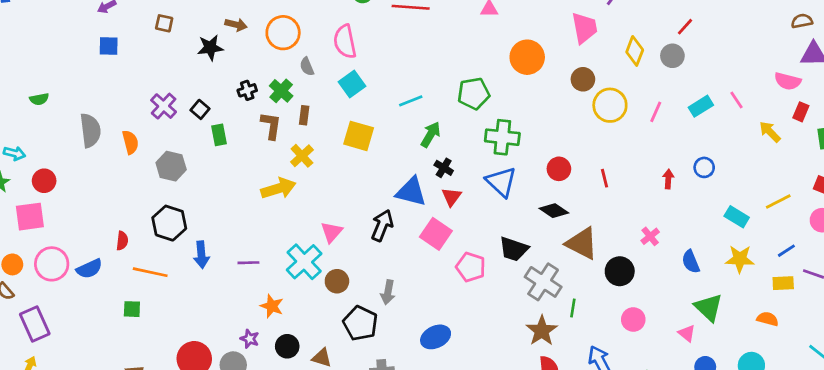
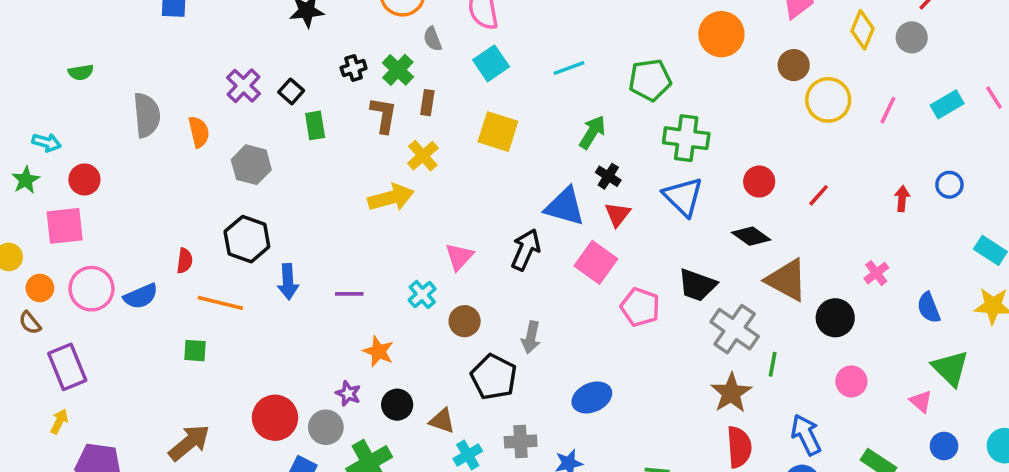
cyan line: (411, 101) -> (569, 68), moved
red line: (605, 178) -> (819, 195), turned 54
cyan cross: (304, 262) -> (422, 294), size x0.6

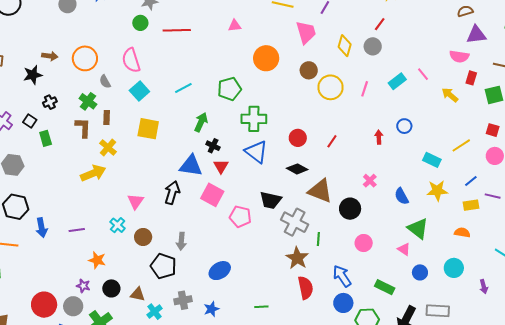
black cross: (354, 68) -> (50, 102), moved

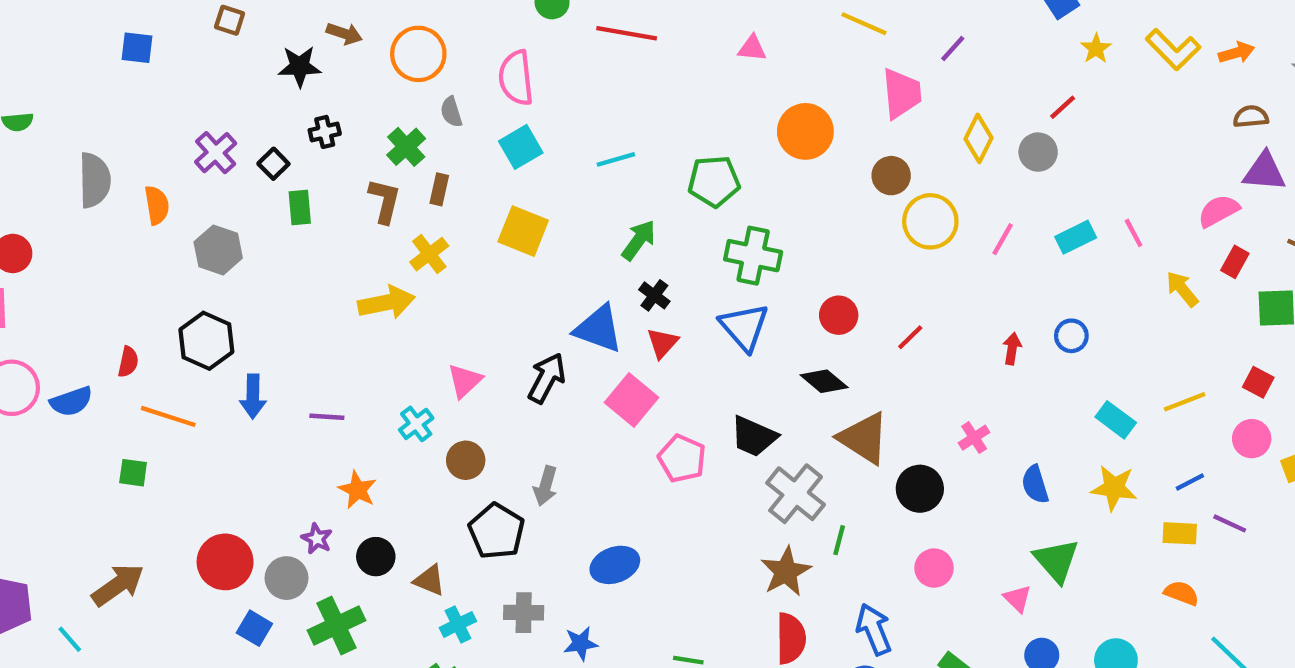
pink semicircle: (459, 56) -> (1219, 211), turned 132
orange semicircle: (462, 233) -> (1181, 593), moved

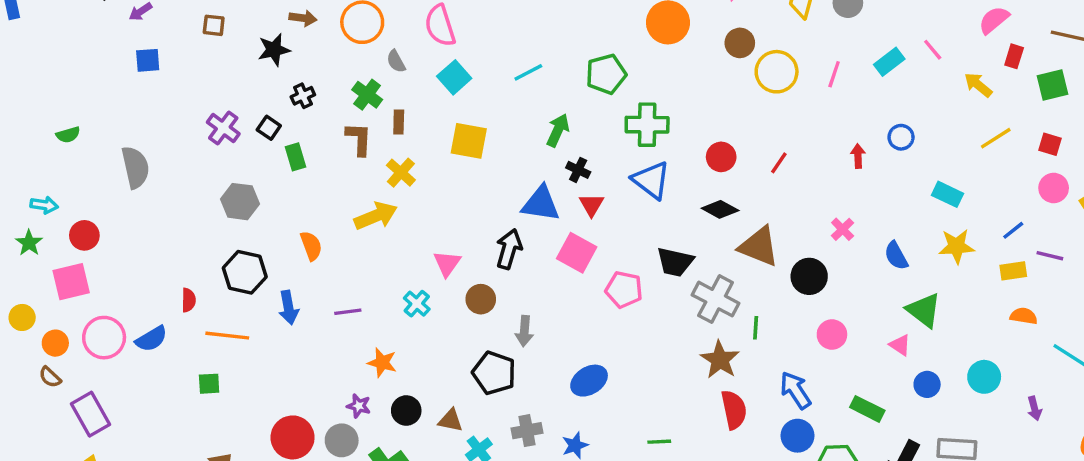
orange semicircle: (157, 205) -> (311, 246), moved
yellow line: (1185, 402) -> (996, 138), moved
brown circle: (466, 460) -> (481, 299), moved

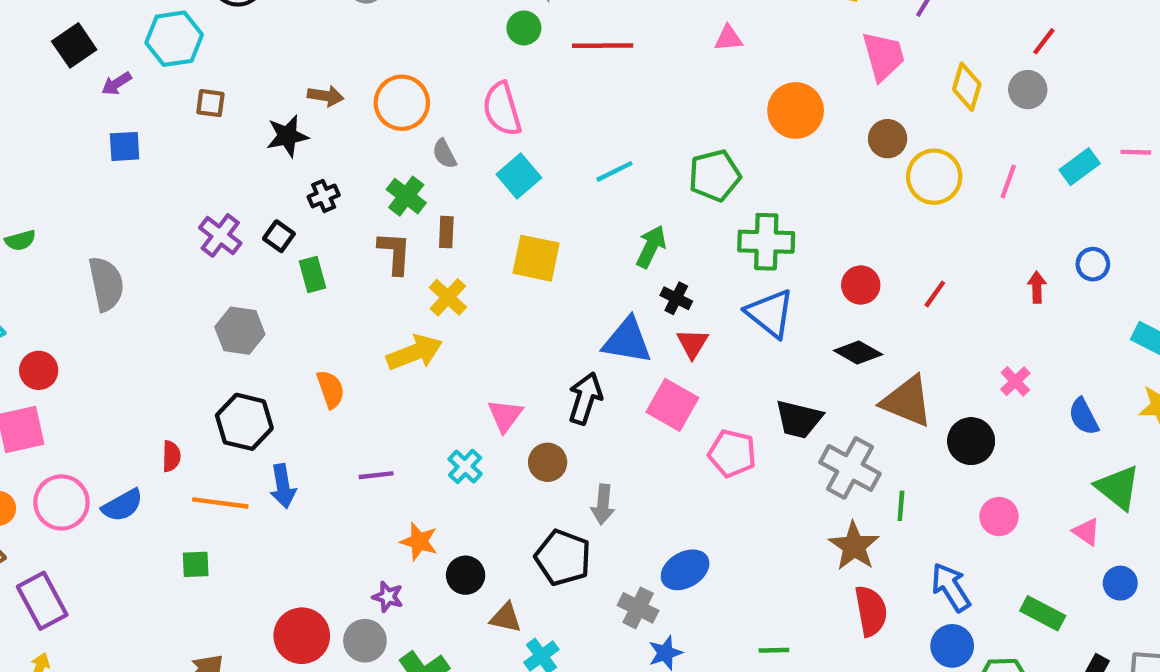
pink line: (933, 50) -> (1136, 152), turned -50
blue arrow: (289, 308) -> (283, 486), moved
black circle: (406, 411) -> (466, 575), moved
gray cross: (527, 431) -> (638, 608), moved, turned 36

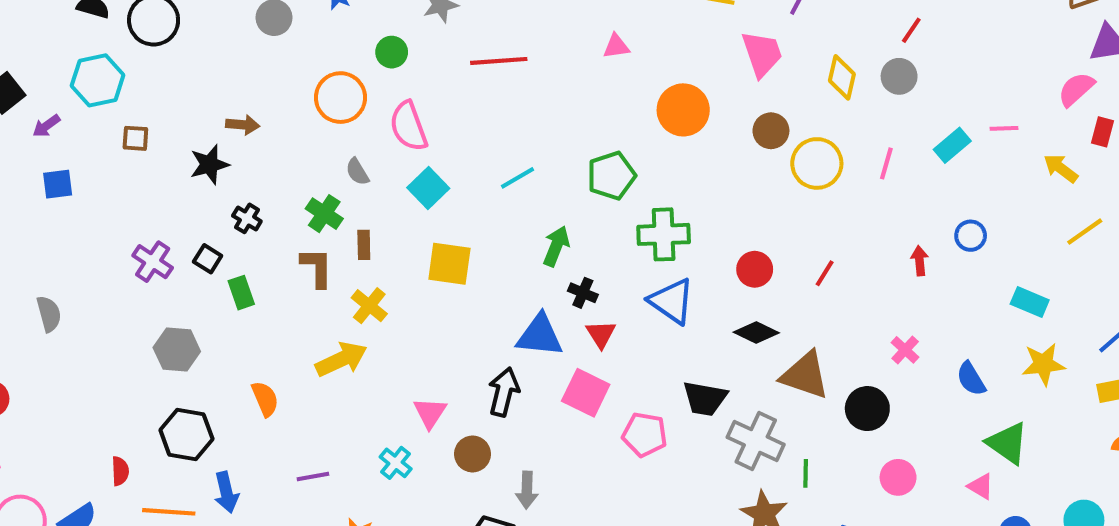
green circle: (524, 28) -> (392, 52), moved
orange circle: (402, 103) -> (340, 98), moved
black cross: (324, 196) -> (247, 218), turned -32
gray semicircle: (106, 284) -> (49, 314), size x0.7

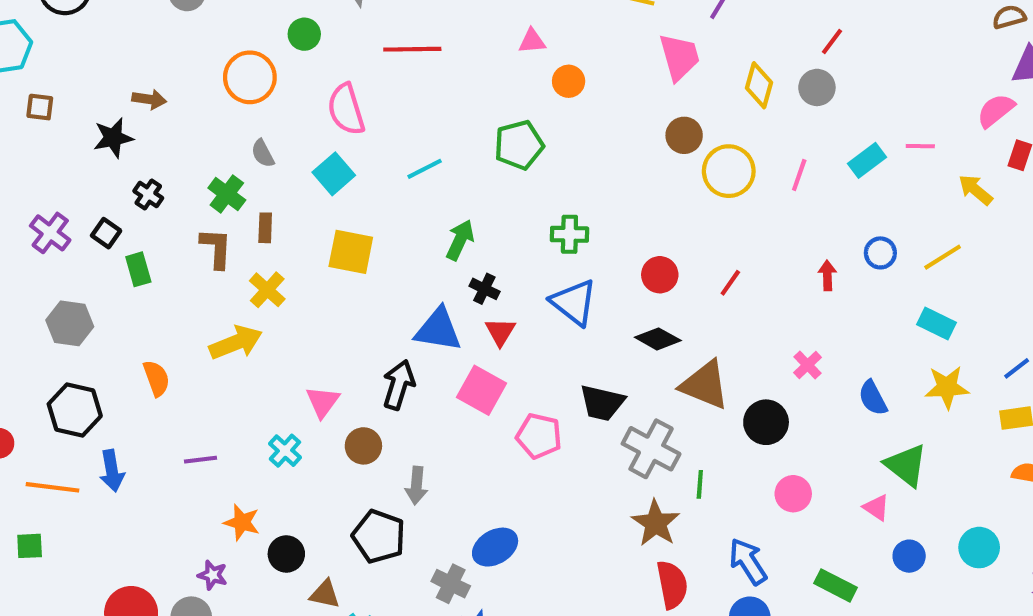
orange circle: (683, 110) -> (569, 81), moved, size x0.6
pink semicircle: (408, 126) -> (346, 109), moved
green pentagon: (611, 176) -> (519, 145), moved
yellow line: (1085, 232) -> (943, 257), moved
green cross: (664, 234) -> (569, 234), size x0.7

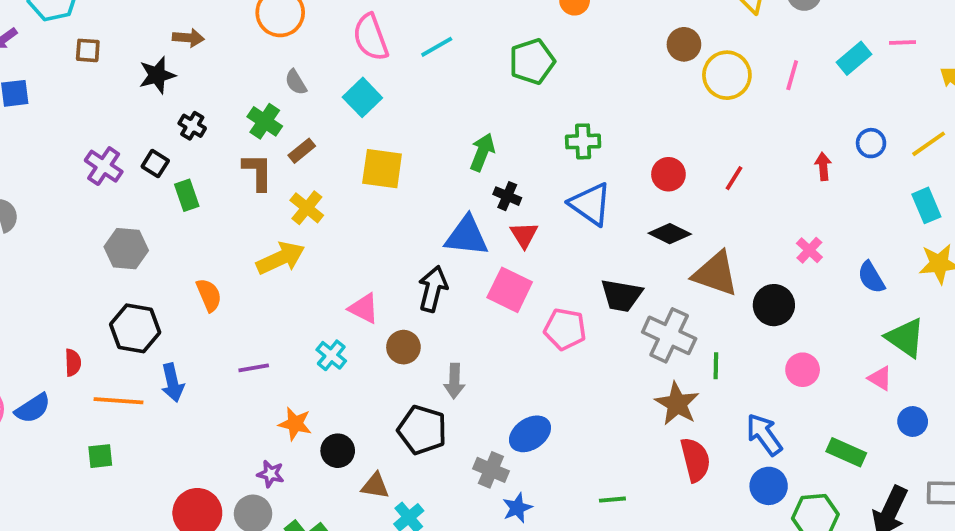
cyan line: (425, 169) -> (437, 47), moved
brown rectangle: (265, 228) -> (302, 151), turned 52
cyan rectangle: (937, 323) -> (926, 205), turned 44
pink triangle: (323, 402) -> (364, 308), turned -36

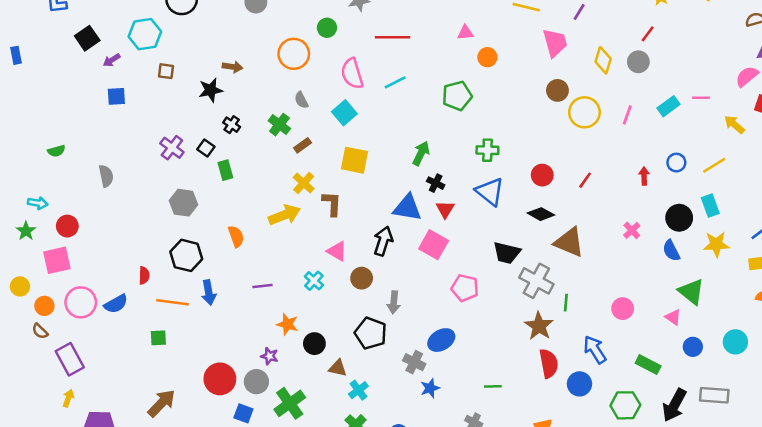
brown L-shape: (258, 172) -> (332, 204), moved
black circle: (774, 305) -> (679, 218), moved
pink pentagon: (565, 329) -> (465, 288), moved
blue circle: (769, 486) -> (579, 384), moved

